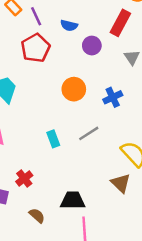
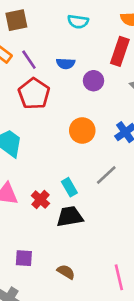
red cross: (24, 179) -> (40, 200), moved
black trapezoid: (73, 200) -> (70, 217), moved

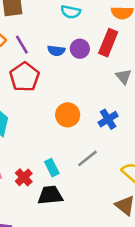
purple circle: (94, 81) -> (80, 49), moved

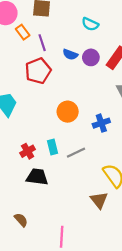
cyan rectangle: (52, 168) -> (53, 147), moved
red cross: (24, 177) -> (28, 151), moved

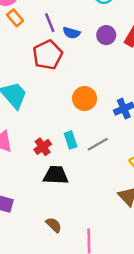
orange rectangle: (23, 32) -> (15, 18), moved
blue semicircle: (70, 54) -> (71, 33), moved
brown semicircle: (21, 220) -> (54, 225), moved

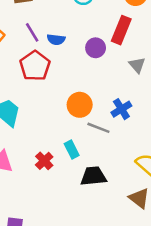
purple circle: (106, 35) -> (96, 48), moved
gray line: (98, 144) -> (98, 128), moved, turned 60
black trapezoid: (56, 175) -> (93, 176), moved

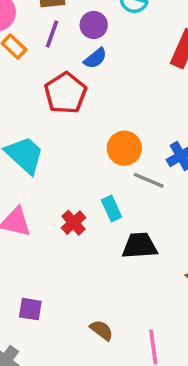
purple line: (32, 32) -> (52, 34), moved, turned 48
blue semicircle: (56, 39) -> (95, 58), turned -48
purple circle: (96, 48) -> (94, 25), moved

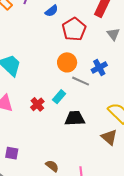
red pentagon: (65, 93) -> (74, 29), moved
cyan rectangle: (111, 209) -> (59, 97), turned 64

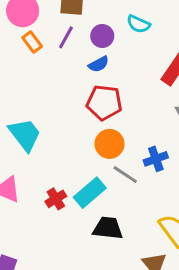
red pentagon: (74, 29) -> (104, 103), moved, turned 30
cyan rectangle: (59, 97) -> (90, 193), size x1.5

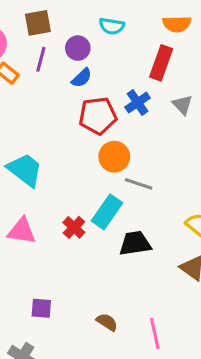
blue cross: (156, 159) -> (138, 103), moved

